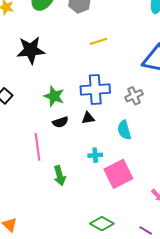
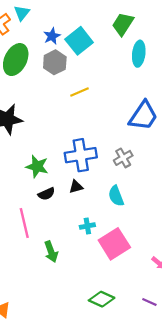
yellow line: (98, 41) -> (79, 92), moved

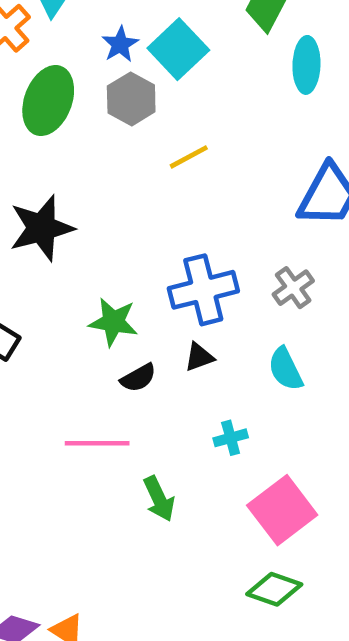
pink line: (24, 223) -> (97, 443), turned -72
pink square: (114, 244) -> (282, 510), moved

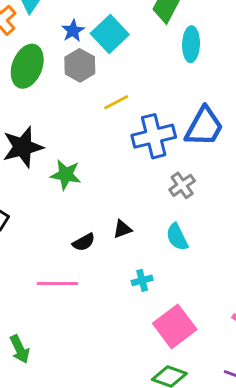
blue cross: (203, 290) -> (154, 136), moved
green star: (113, 322) -> (66, 175), moved
green arrow: (159, 499) -> (20, 349), moved

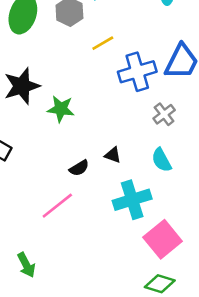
black triangle: (122, 229) -> (113, 155), turned 42
cyan cross: (142, 280) -> (132, 200), size x2.0
pink line: (57, 284) -> (57, 206), turned -36

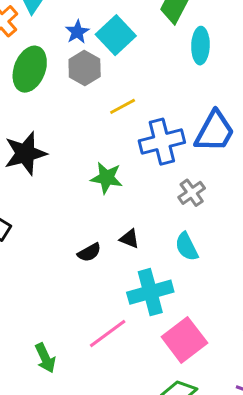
green star: (61, 109) -> (107, 178), moved
pink line: (57, 206) -> (108, 333), moved
green arrow: (26, 265) -> (45, 358), moved

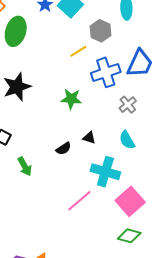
gray hexagon: (85, 68) -> (101, 31), moved
cyan cross: (150, 292) -> (105, 172), turned 36
green arrow: (45, 358) -> (25, 166), moved

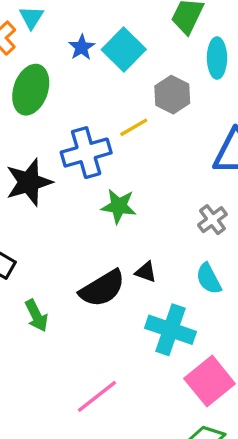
blue cross: (106, 72) -> (86, 153), moved
black semicircle: (64, 149) -> (102, 288), size x1.8
pink line: (79, 201) -> (97, 396), moved

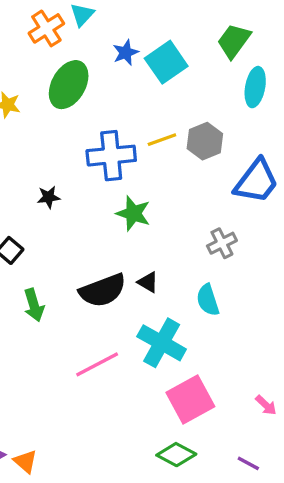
gray hexagon: (172, 95) -> (205, 141), moved
black star: (29, 182) -> (49, 197), moved, size x0.5
pink line: (97, 396) -> (97, 364), moved

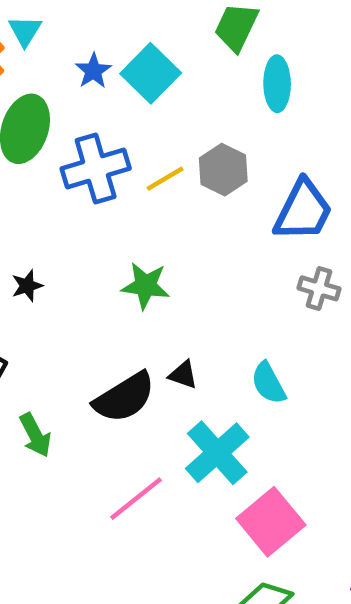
blue cross: (111, 156) -> (96, 168), moved
gray cross: (222, 243) -> (319, 288), moved, turned -36
cyan cross: (162, 343) -> (217, 453), turned 30

